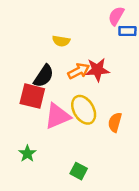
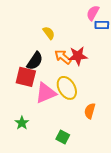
yellow semicircle: (61, 41) -> (49, 33), turned -136
orange arrow: (79, 71) -> (63, 57), turned -114
orange semicircle: (115, 122) -> (90, 111), moved

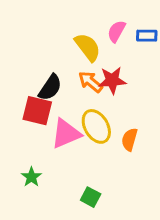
pink semicircle: (93, 13) -> (116, 31), moved
yellow semicircle: (49, 33) -> (88, 47), moved, size x1.5
orange semicircle: (90, 111) -> (129, 139), moved

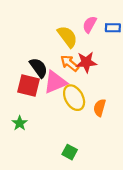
black semicircle: (50, 88) -> (39, 68), turned -70
pink triangle: (66, 134) -> (55, 82), moved
green star: (31, 177) -> (20, 123), moved

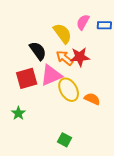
black semicircle: (39, 68) -> (38, 51), moved
red square: (29, 85) -> (27, 78), turned -30
orange semicircle: (100, 108) -> (92, 99), turned 98

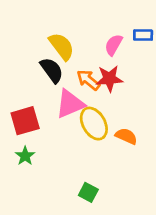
pink semicircle: (83, 22) -> (114, 45), moved
yellow semicircle: (62, 33) -> (62, 46), moved
red square: (27, 78) -> (25, 121), moved

